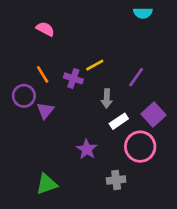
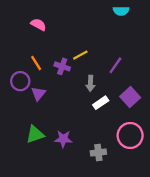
pink circle: (140, 147) -> (130, 135), moved
purple star: (87, 149) -> (63, 139), moved, turned -30
green triangle: (47, 184) -> (35, 134), moved

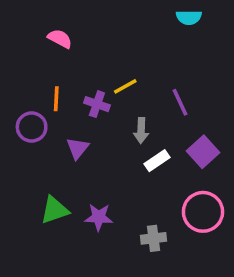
orange line: (36, 63) -> (56, 99), turned 35
purple line: (115, 65) -> (180, 102), turned -60
purple triangle: (38, 94) -> (78, 148), moved

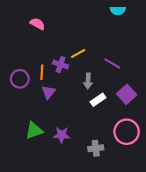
orange line: (56, 99) -> (42, 72), moved
purple line: (180, 102) -> (112, 63), turned -35

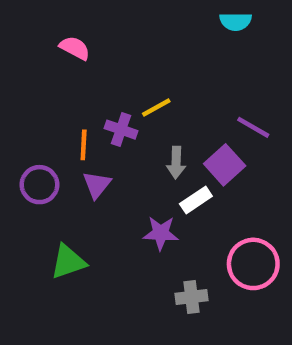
purple line: (112, 63) -> (253, 127), moved
purple circle: (20, 79) -> (39, 185), moved
purple square: (127, 94) -> (225, 165), moved
purple star: (62, 135) -> (161, 233), moved

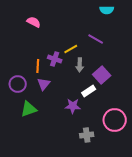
purple line: (253, 127) -> (96, 39), moved
gray arrow: (176, 163) -> (80, 65), moved
green triangle: (68, 262) -> (29, 109), moved

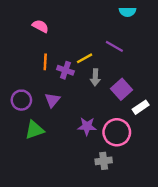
orange line: (38, 66) -> (45, 62), moved
white rectangle: (89, 91) -> (141, 107), moved
pink circle: (115, 120) -> (117, 132), moved

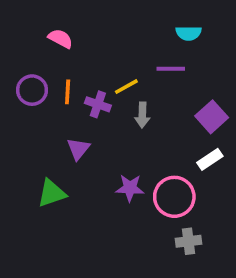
cyan semicircle: (127, 12) -> (189, 33), moved
purple line: (114, 46) -> (171, 69), turned -30
purple square: (122, 89) -> (212, 117), moved
purple circle: (21, 100) -> (32, 90), moved
gray cross: (104, 161) -> (189, 241), moved

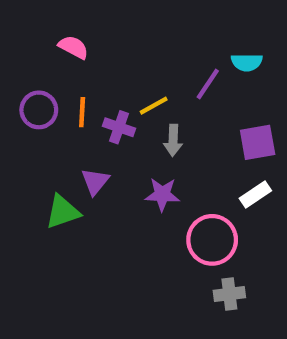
cyan semicircle: (189, 33) -> (247, 62), moved
purple line: (171, 69) -> (208, 84), turned -56
purple square: (212, 117) -> (258, 142), turned 32
purple star: (130, 188) -> (162, 194), moved
green triangle: (52, 193) -> (63, 212), moved

